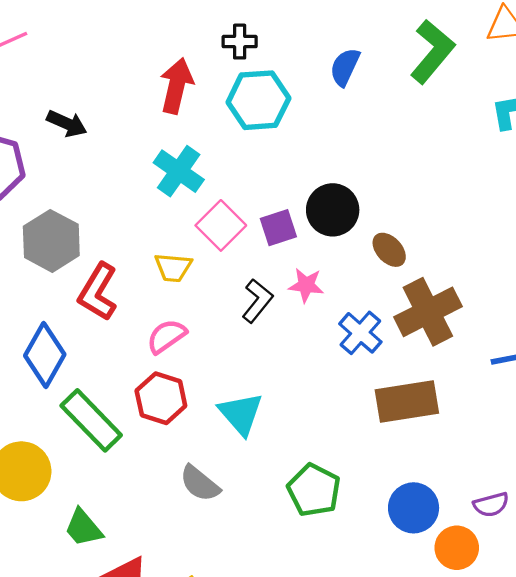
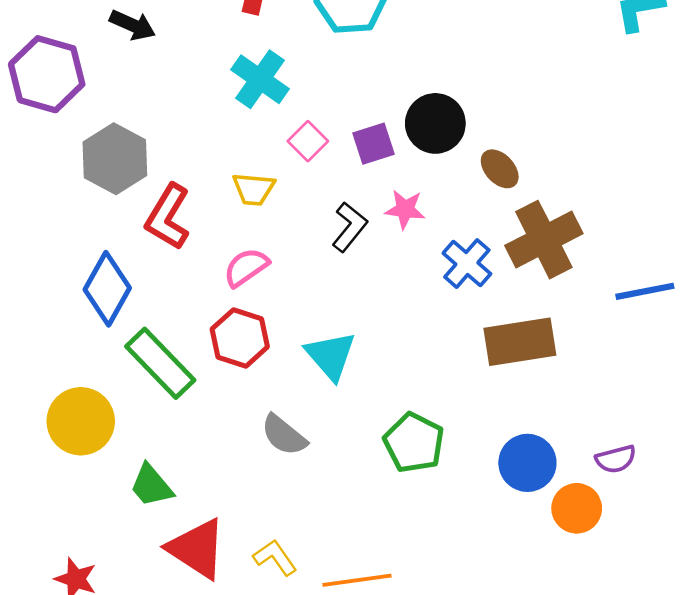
pink square: (221, 225) -> (308, 141), size x0.7

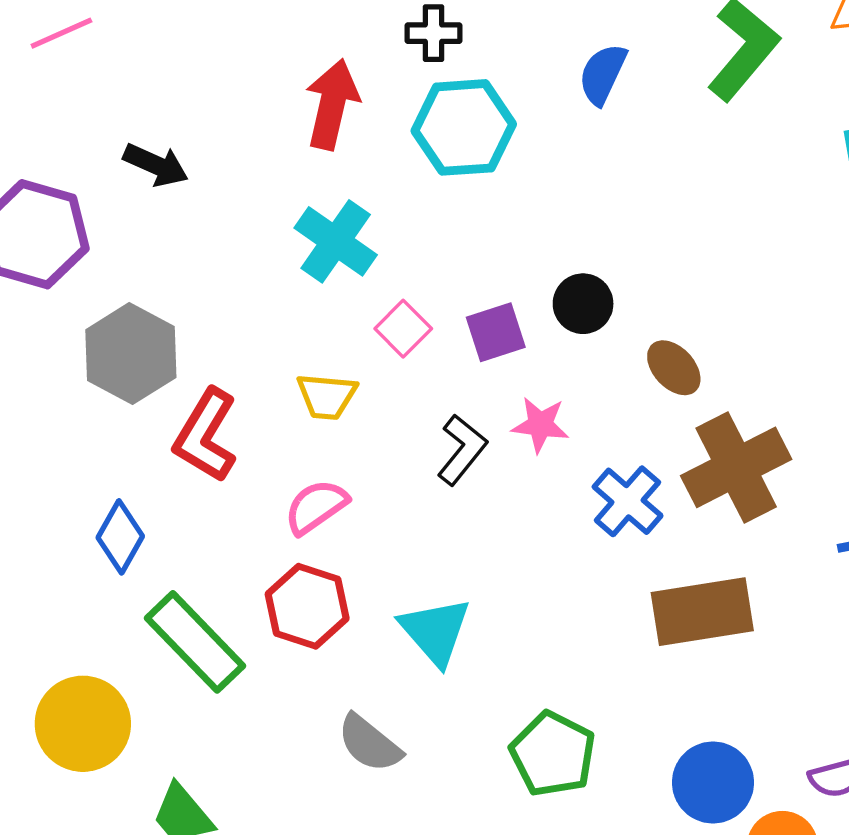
black circle: (435, 123) -> (583, 304), size x0.7
blue diamond: (107, 289) -> (120, 537), size x0.7

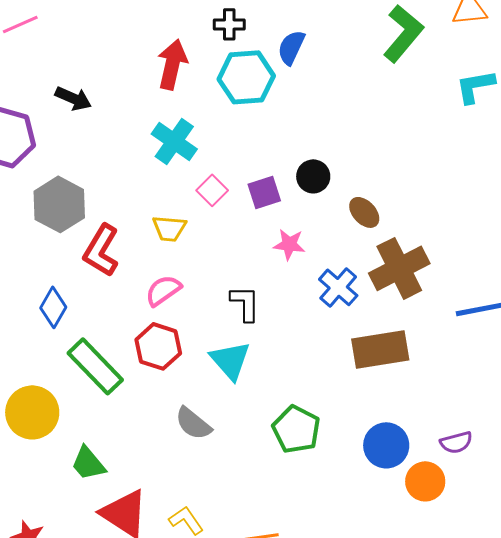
blue semicircle: (603, 74) -> (291, 47), moved
black L-shape: (462, 450) -> (245, 303), moved, turned -39

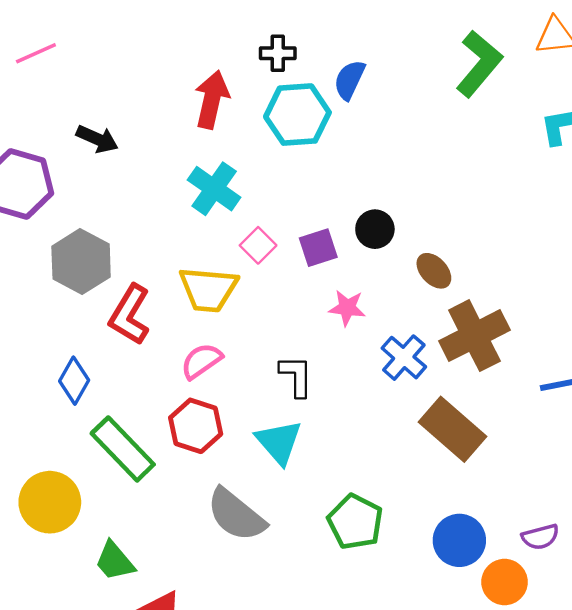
yellow trapezoid: (169, 228) -> (208, 289), size x1.5
brown rectangle: (380, 349) -> (452, 429), turned 50
gray semicircle: (193, 423) -> (236, 515), size x1.4

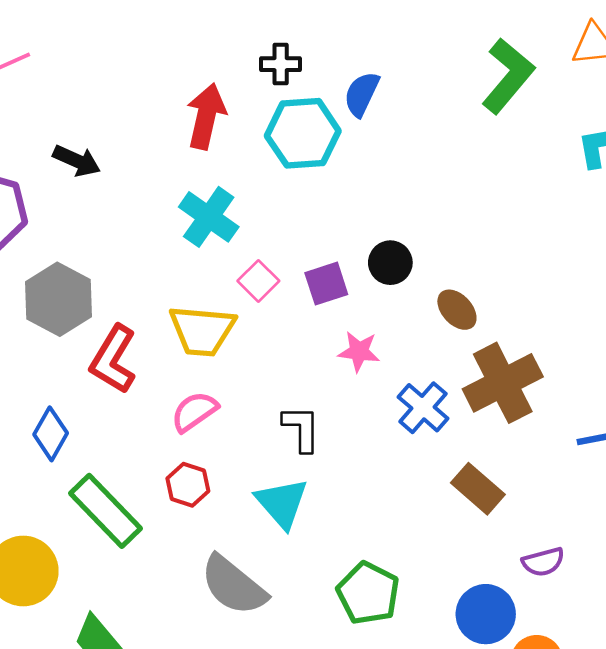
red hexagon: (196, 426) -> (188, 485), size x0.7
brown rectangle: (452, 429) -> (478, 489), size x0.7
purple semicircle: (540, 537) -> (543, 562), moved

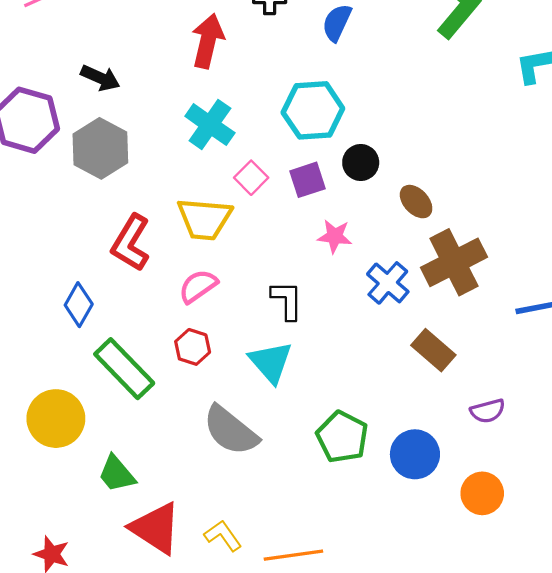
cyan hexagon: (303, 133) -> (313, 110), moved
gray hexagon: (58, 299) -> (100, 148), moved
blue circle: (486, 614) -> (415, 454), moved

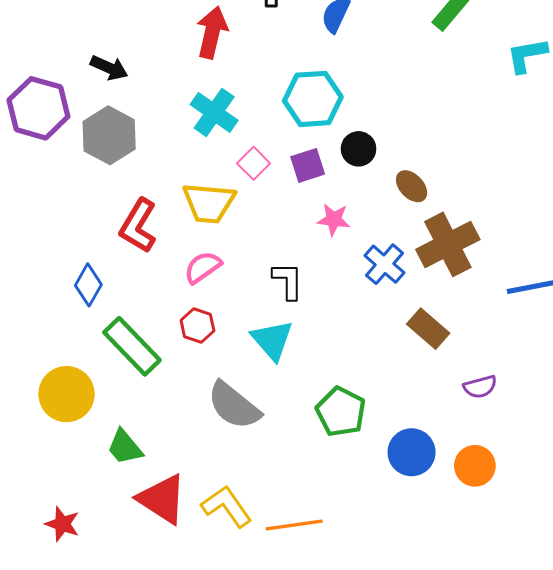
blue circle: (415, 454) -> (412, 452), moved
yellow L-shape: (223, 536) -> (227, 506), size x1.4

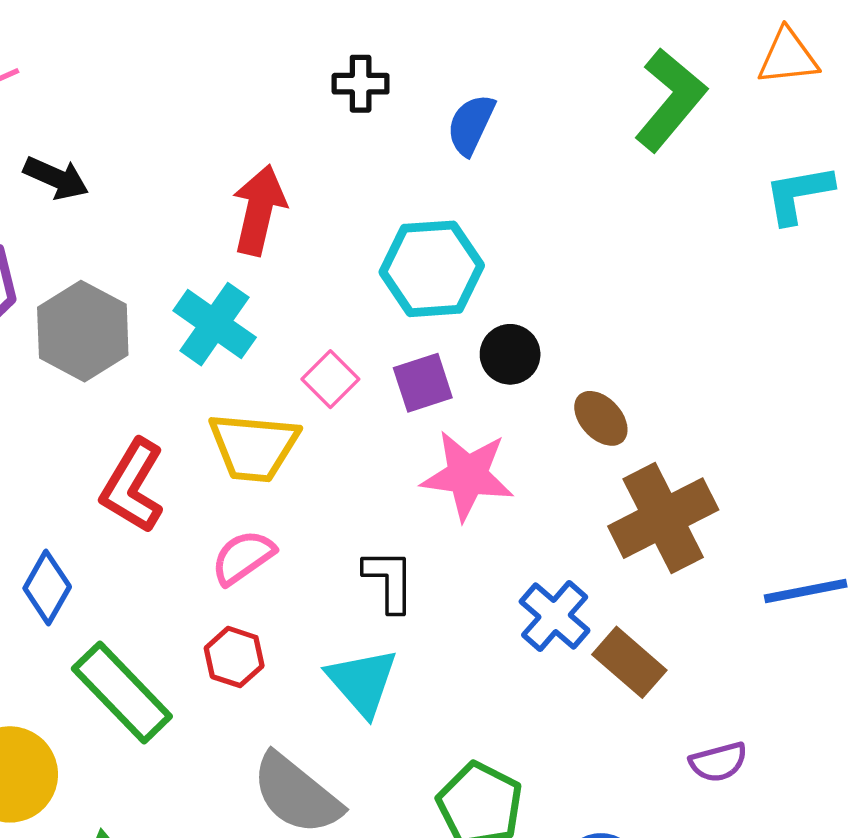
red arrow: (212, 32) -> (259, 210), moved
black arrow: (109, 68) -> (56, 178), moved
cyan cross: (214, 112) -> (215, 324), moved
pink star: (334, 219) -> (467, 475), size x1.6
blue cross: (385, 264) -> (555, 616), moved

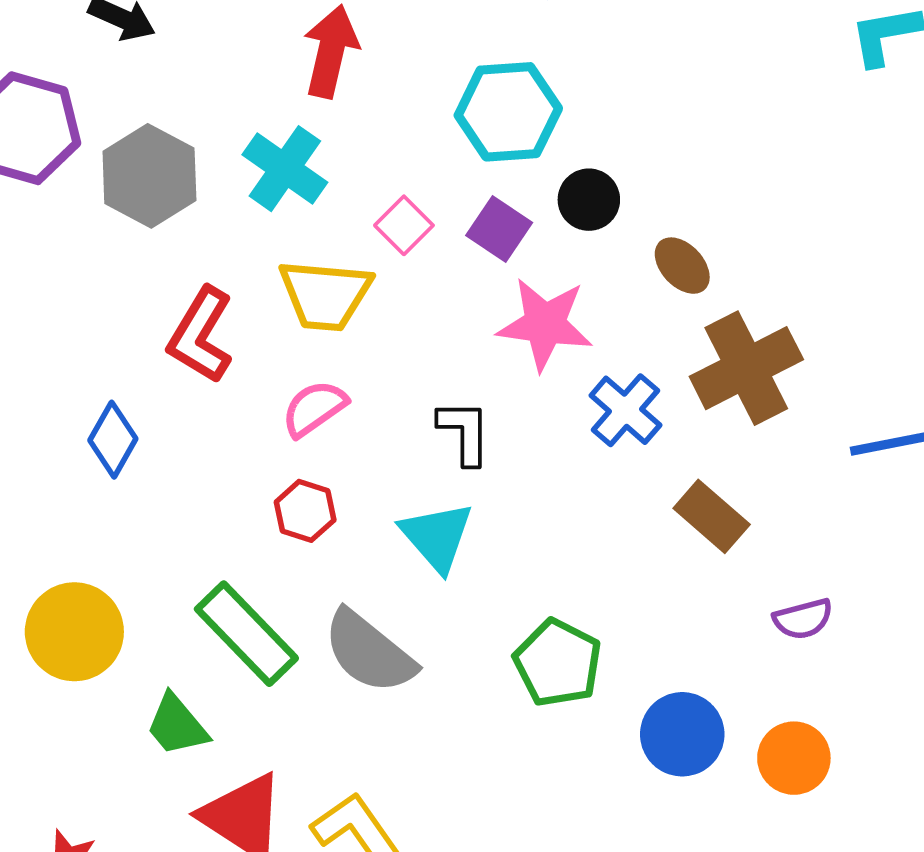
purple square: (423, 383) -> (499, 229), turned -38
blue cross: (555, 616) -> (625, 410), moved
green rectangle: (122, 693) -> (246, 634), moved

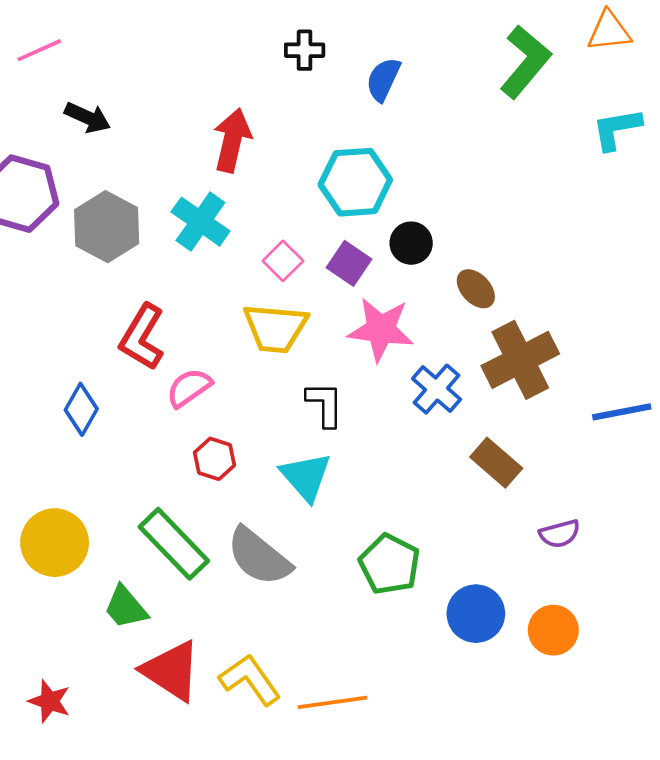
yellow trapezoid: (325, 295) -> (275, 328), moved
pink semicircle: (314, 408) -> (189, 388), moved

